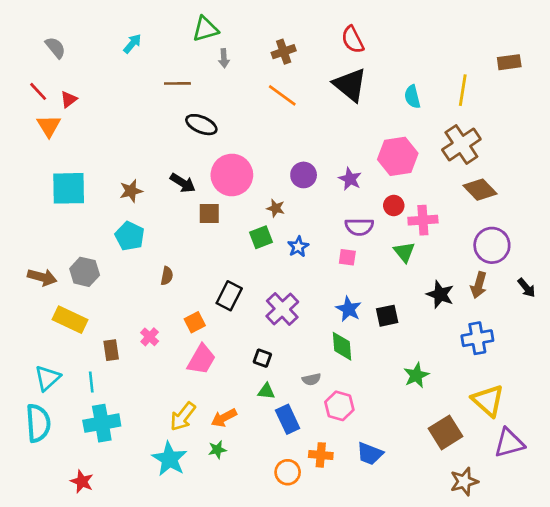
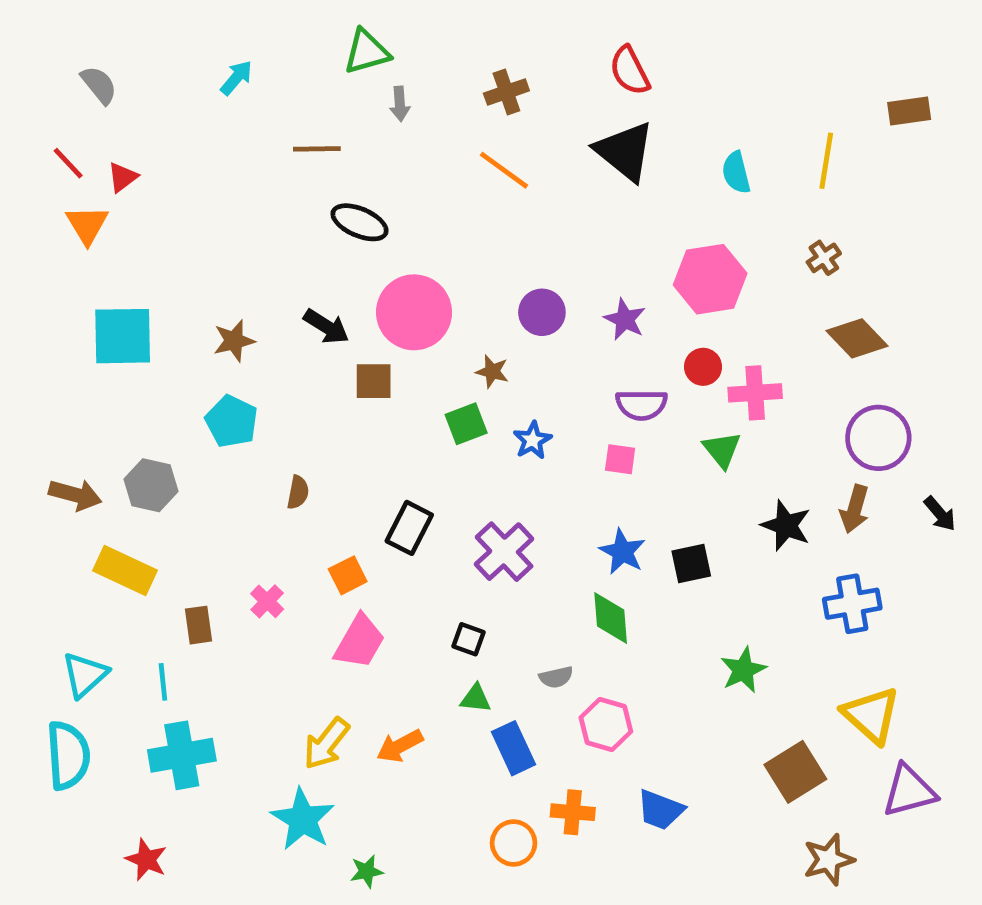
brown cross: (461, 144) -> (824, 258), size x0.5
green star: (217, 450) -> (367, 871), moved

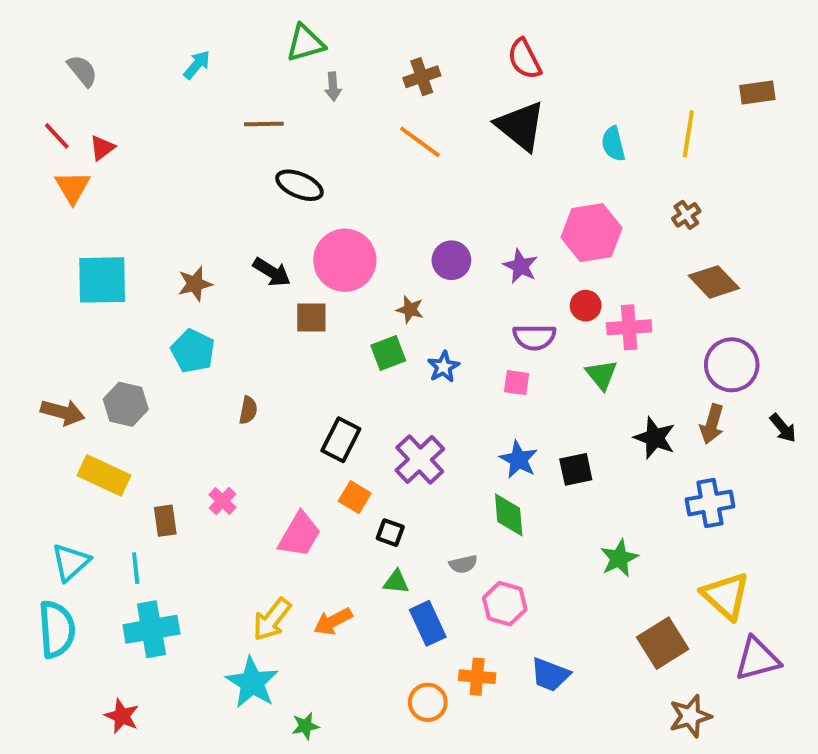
orange square: (348, 575) -> (355, 497), moved, turned -32

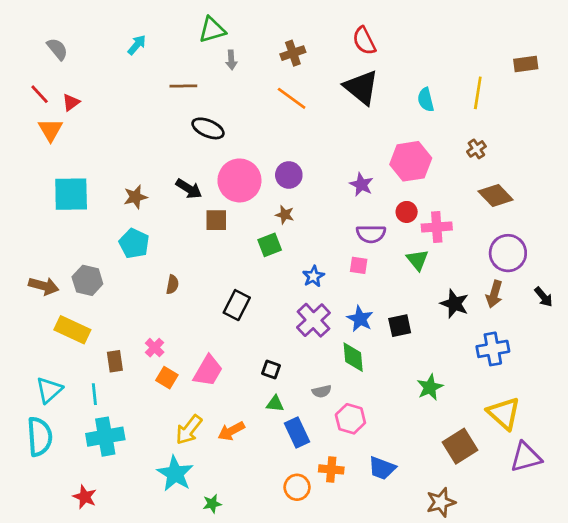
purple circle: (451, 260) -> (289, 175), moved
blue star: (444, 367) -> (313, 276), moved
purple cross: (420, 460) -> (313, 320), moved
orange square: (355, 497) -> (167, 378), moved
brown star: (690, 716) -> (441, 502), moved

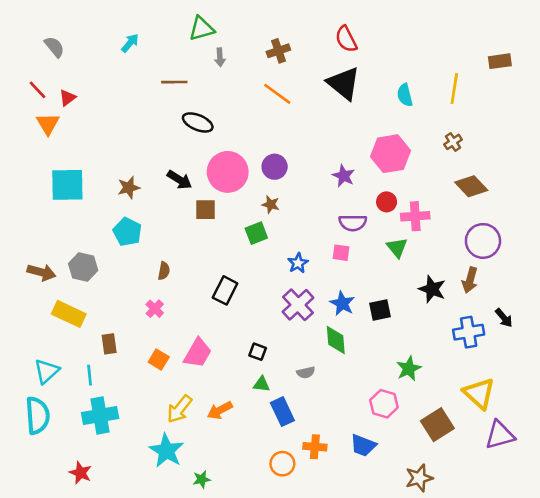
black arrow: (544, 297) -> (504, 318), moved
pink cross: (155, 348) -> (155, 309), moved
pink hexagon: (350, 419) -> (384, 404), moved

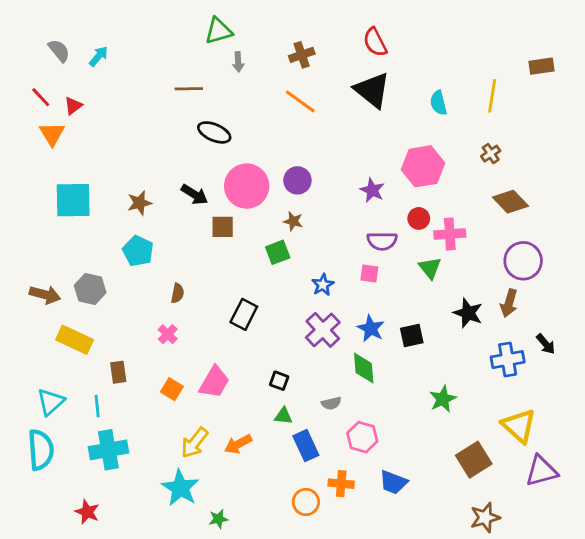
cyan arrow: (130, 43) -> (99, 56), moved
pink hexagon: (384, 404) -> (362, 437), moved
brown star: (419, 478) -> (485, 518), moved

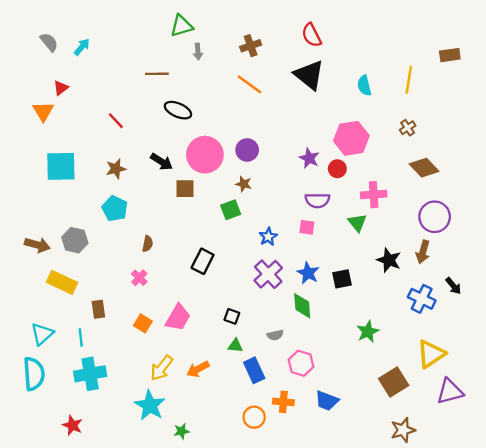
red line: (41, 97) -> (116, 121), moved
red circle: (419, 218) -> (337, 169), moved
blue cross: (508, 360) -> (422, 299), turned 36
yellow triangle: (519, 426) -> (431, 354), turned 44

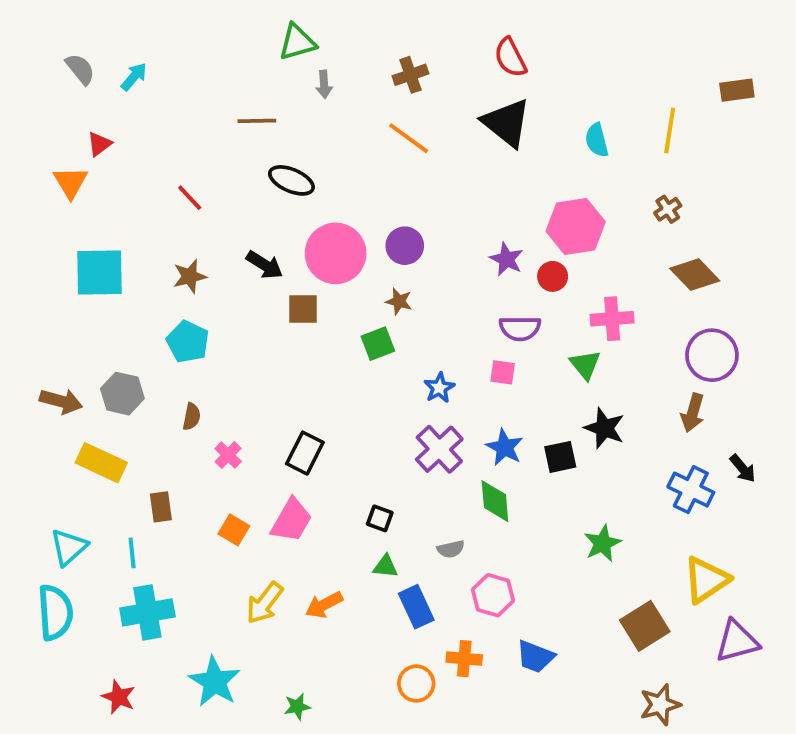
brown semicircle: (147, 244) -> (192, 417), moved
black star: (389, 260) -> (604, 428), moved
black rectangle: (203, 261) -> (305, 453), moved
cyan star: (150, 405) -> (215, 682), moved

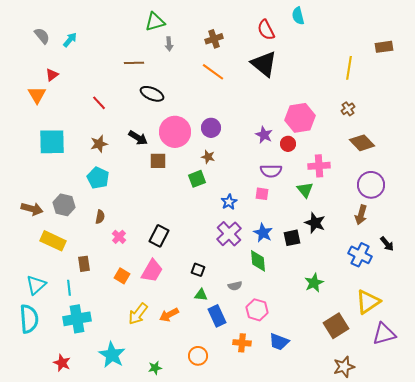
cyan semicircle: (597, 140) -> (298, 16), moved
orange circle: (416, 684) -> (198, 356), moved

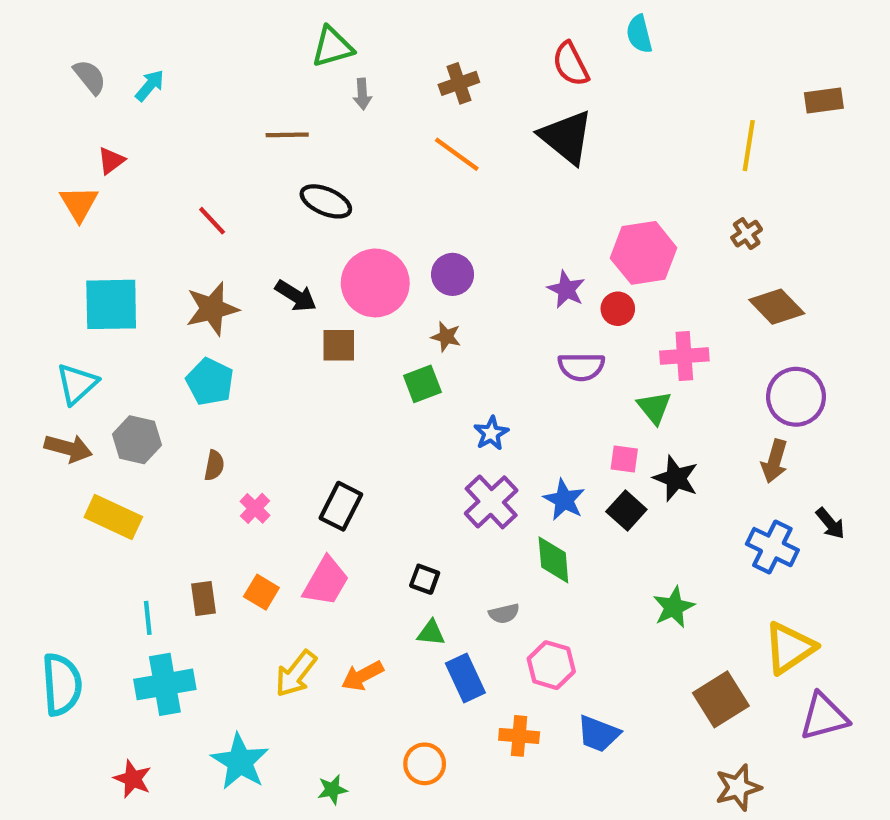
brown star: (99, 144) -> (212, 309), size x1.4
pink square: (262, 194) -> (624, 459), moved
black square: (292, 238) -> (626, 511), turned -36
brown rectangle: (84, 264) -> (203, 599), moved
cyan triangle: (36, 285) -> (77, 384), moved

